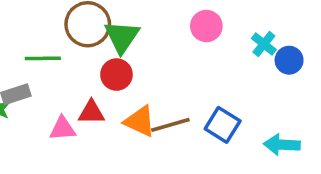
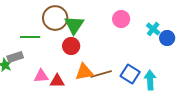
red triangle: (91, 112) -> (57, 81), moved
orange triangle: (140, 121) -> (84, 72), turned -36
cyan arrow: (282, 145) -> (150, 80), moved, turned 84

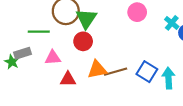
pink triangle: (41, 76) -> (53, 58), moved

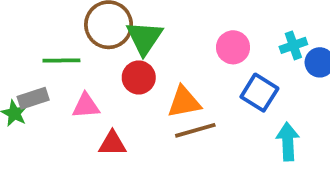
pink circle: (137, 12) -> (233, 47), moved
cyan cross: (172, 23) -> (293, 45), turned 32
orange triangle: (97, 69) -> (184, 102), moved
blue square: (147, 72) -> (259, 93), moved

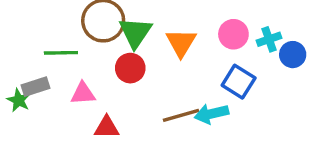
pink circle: (233, 47) -> (233, 34), moved
orange triangle: (184, 102) -> (181, 43), moved, turned -48
cyan arrow: (288, 142) -> (211, 114), moved, turned -100

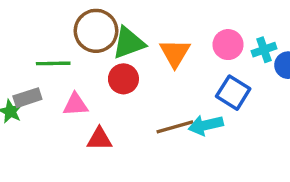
green triangle: (135, 33) -> (129, 43), turned 36

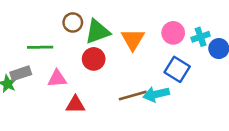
brown circle: (96, 31) -> (73, 22), size x0.6

